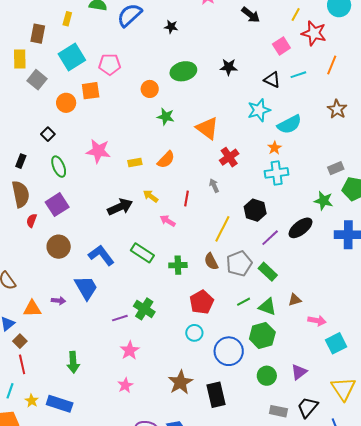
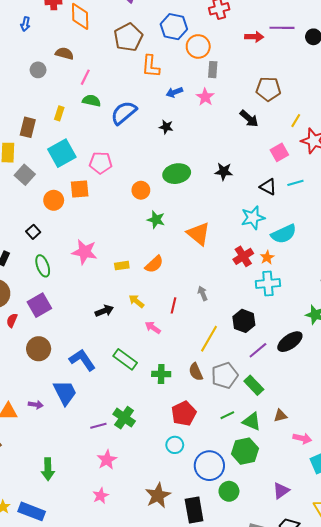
red cross: (229, 157) -> (243, 256), moved
black arrow: (120, 207) -> (104, 311), size x0.7
green circle: (267, 376) -> (229, 491), moved

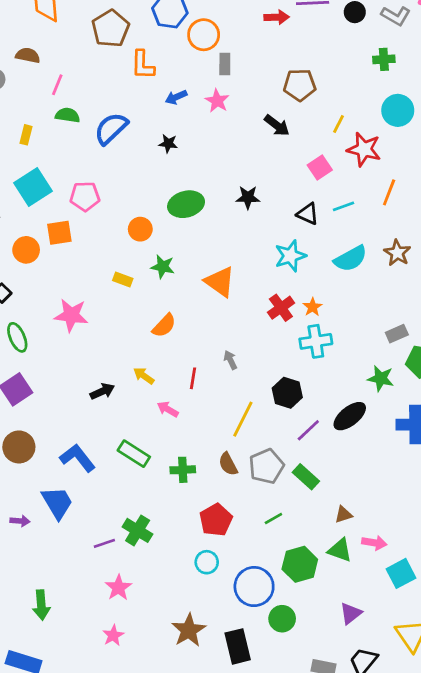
cyan semicircle: (284, 234) -> (351, 259), moved
yellow rectangle: (122, 266) -> (123, 279), moved, turned 32
green triangle: (252, 421) -> (340, 550), moved

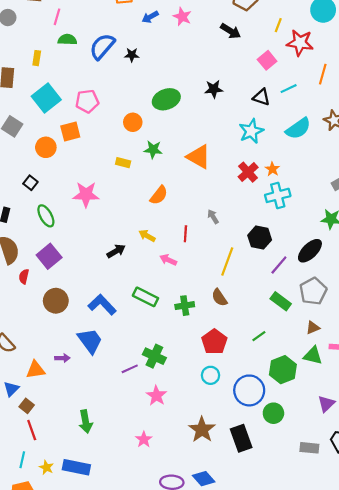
black star: (168, 144) -> (132, 55), moved
gray pentagon: (266, 466) -> (313, 291), moved
pink star: (118, 588) -> (156, 396), moved

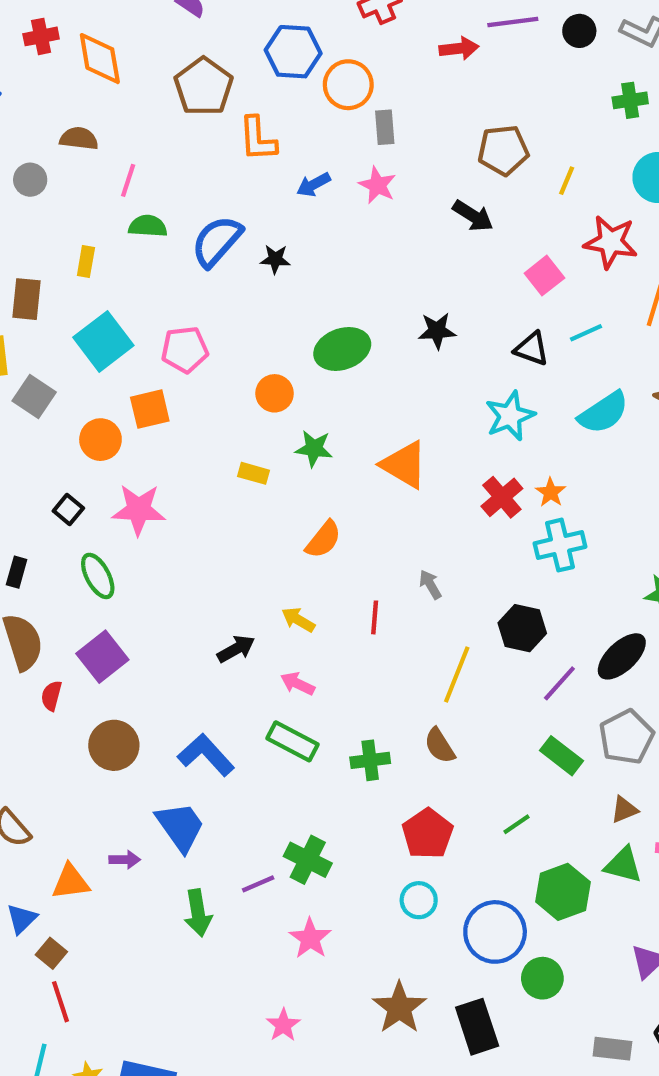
yellow line: (278, 25) -> (567, 181), moved
pink star: (86, 194) -> (139, 510), moved
pink arrow: (168, 260) -> (298, 684), moved
green arrow: (86, 422) -> (198, 913), moved

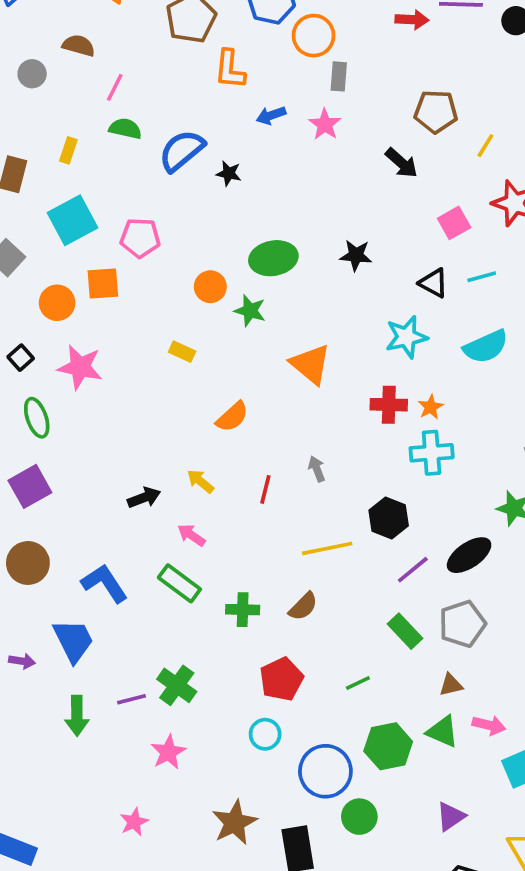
green star: (314, 449) -> (250, 311), moved
red cross: (502, 497) -> (389, 405), turned 33
yellow line: (457, 674) -> (327, 548), turned 48
brown semicircle: (440, 746) -> (303, 606), turned -112

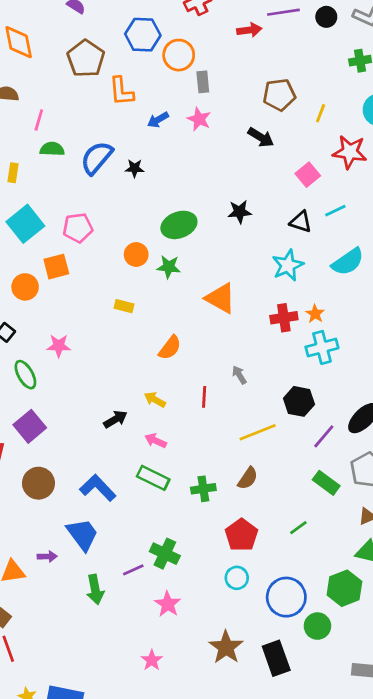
pink star: (80, 367) -> (59, 346), moved, size x0.7
green hexagon: (388, 746) -> (344, 588), moved

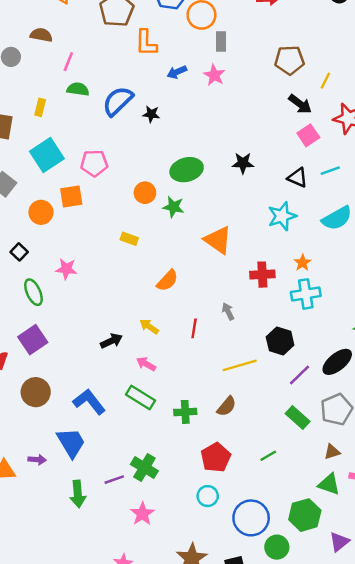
black arrow: (261, 137) -> (300, 104), moved
red cross: (284, 318) -> (262, 275), moved

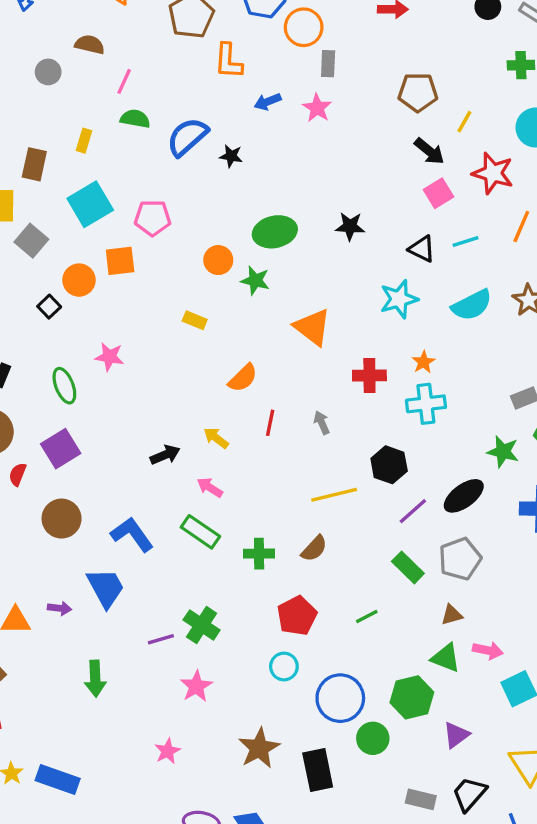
black square: (19, 252) -> (49, 307), moved
red line: (194, 328) -> (270, 423), moved
green arrow: (78, 494) -> (95, 679), moved

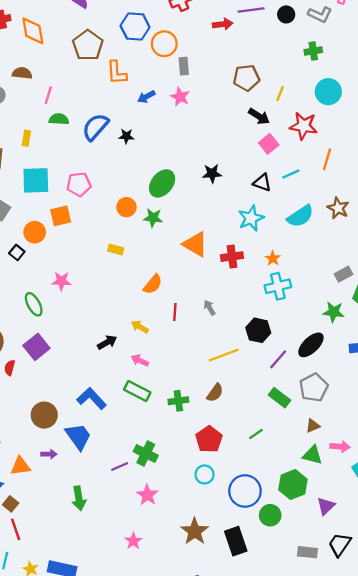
cyan square: (90, 204) -> (36, 180), turned 36
green ellipse: (275, 232) -> (162, 183), turned -32
red cross: (369, 375) -> (232, 257), moved
brown circle: (62, 519) -> (44, 415), moved

